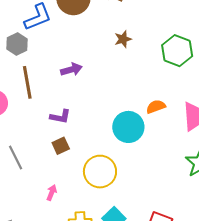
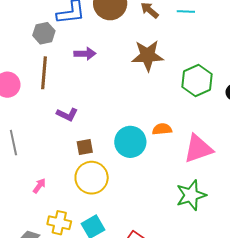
brown star: (123, 39) -> (148, 56), size x1.8
purple arrow: (71, 70) -> (85, 54), moved
brown square: (61, 146) -> (85, 147), moved

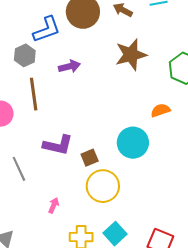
purple L-shape: (67, 114) -> (58, 145), moved, size x1.4
orange semicircle: (162, 129) -> (160, 110), moved

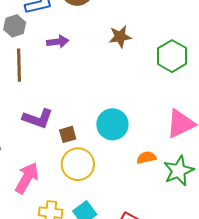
brown star: (131, 55) -> (120, 37), size x0.7
orange semicircle: (160, 110) -> (146, 158), moved
pink arrow: (54, 205) -> (27, 178), size x2.0

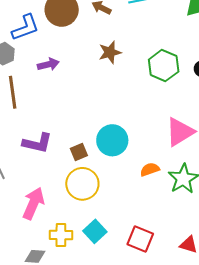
brown square: (68, 134) -> (79, 152), moved

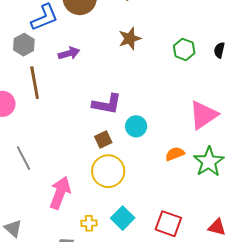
green hexagon: (164, 66) -> (184, 49), size x0.7
cyan circle: (112, 140) -> (136, 126), size x0.7
purple L-shape: (37, 143) -> (107, 104), moved
yellow cross: (61, 235) -> (89, 223), size x0.7

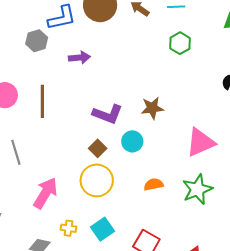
brown star: (130, 39) -> (152, 108), moved
green hexagon: (184, 49) -> (180, 43), moved
brown line: (35, 83) -> (42, 101), moved
brown square: (103, 139) -> (98, 148), turned -30
orange semicircle: (175, 154) -> (154, 184), moved

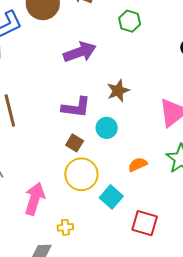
purple arrow: (79, 58) -> (80, 52), moved, size x1.5
cyan square: (103, 229) -> (111, 197), moved

